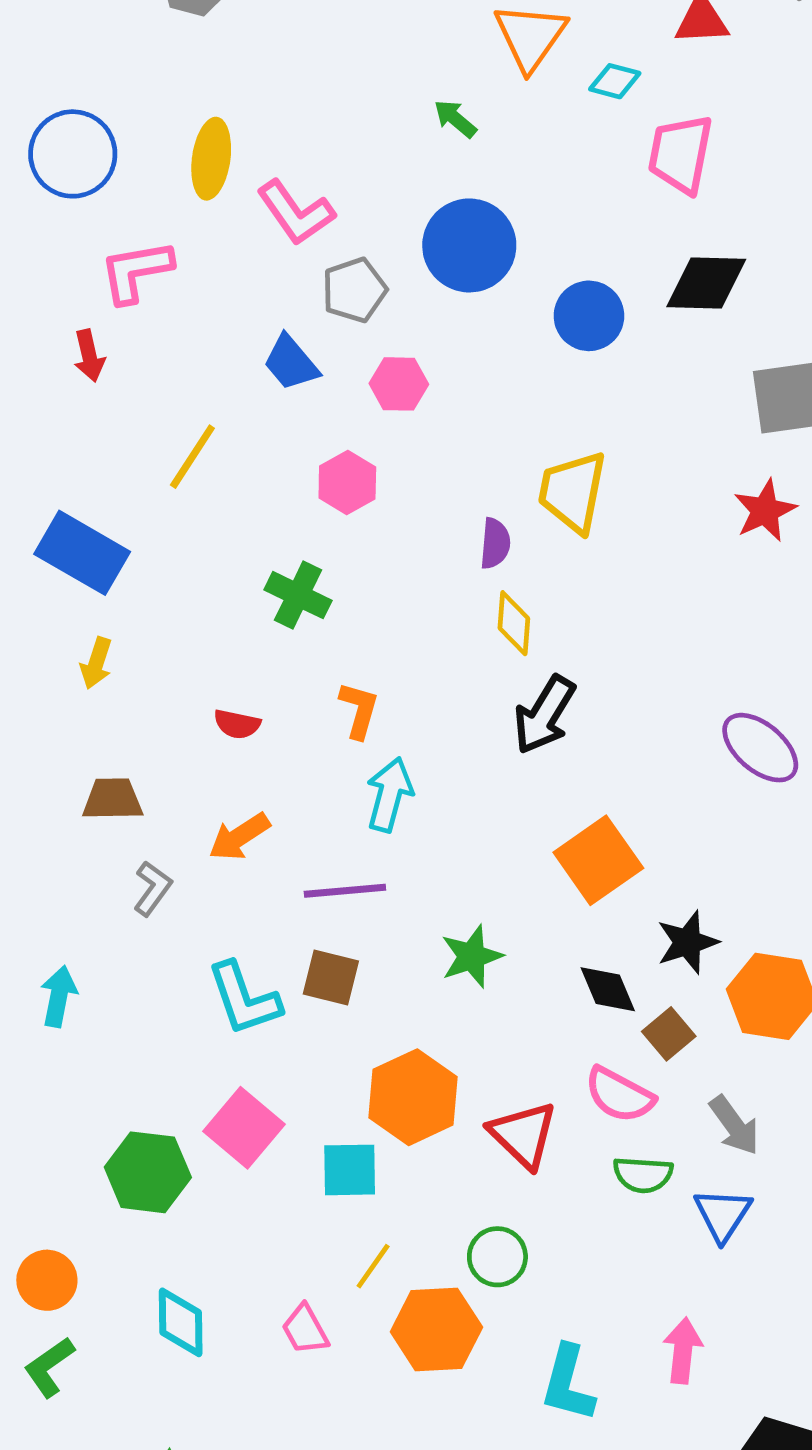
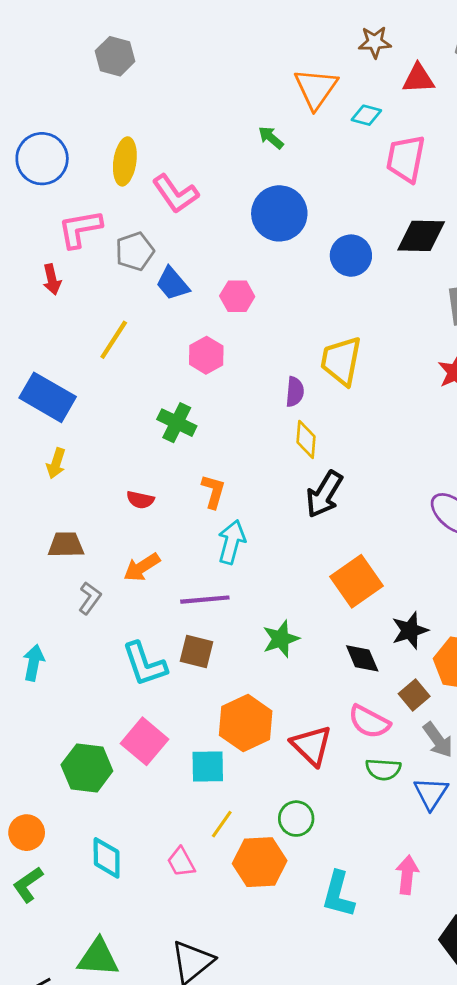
gray pentagon: (354, 290) -> (135, 251), moved
brown square: (669, 1034) -> (414, 695), moved

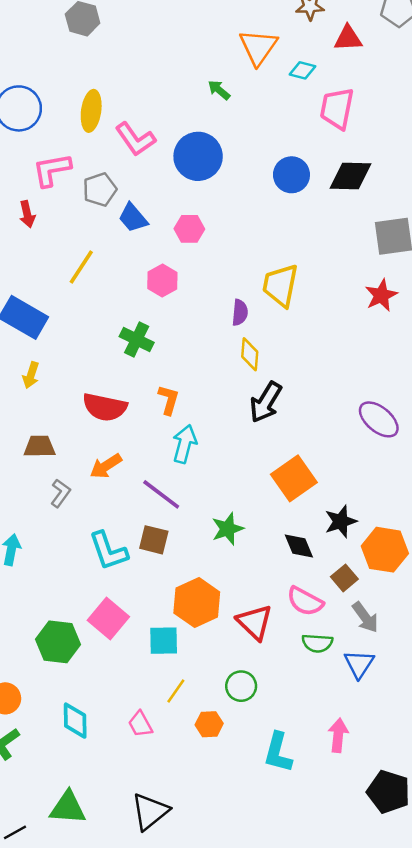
blue circle: (279, 213) -> (198, 156), moved
blue circle: (351, 256) -> (291, 175), moved
red semicircle: (140, 500) -> (105, 407), size x1.8
purple line: (205, 600) -> (161, 494), turned 42
orange hexagon: (260, 862) -> (209, 724), size x0.6

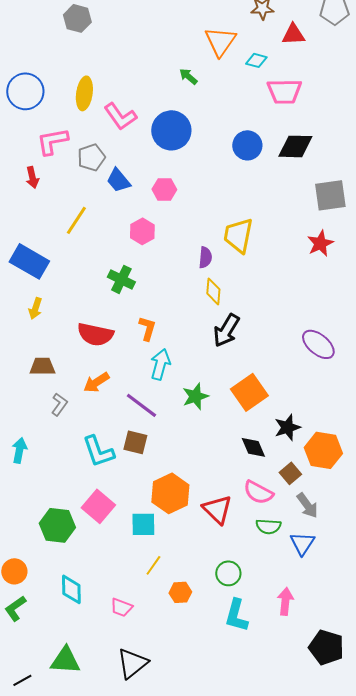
pink trapezoid: (337, 108) -> (284, 91), turned -102
green star: (228, 529) -> (195, 396), moved
green circle: (241, 686) -> (228, 573), moved
pink trapezoid: (140, 724) -> (121, 607), moved, turned -40

